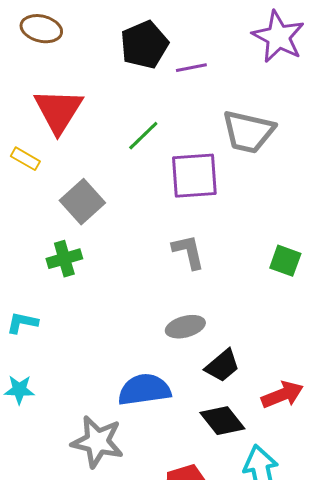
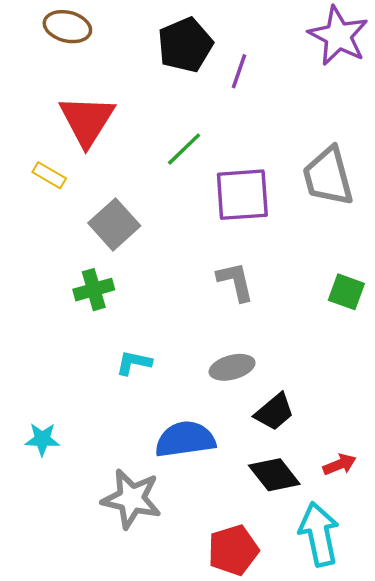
purple line: (191, 68) -> (239, 71), turned -60
gray trapezoid: (248, 132) -> (328, 176), moved, turned 62
cyan L-shape: (22, 323) -> (134, 363), moved
red arrow: (282, 395) -> (339, 464), moved, size x0.7

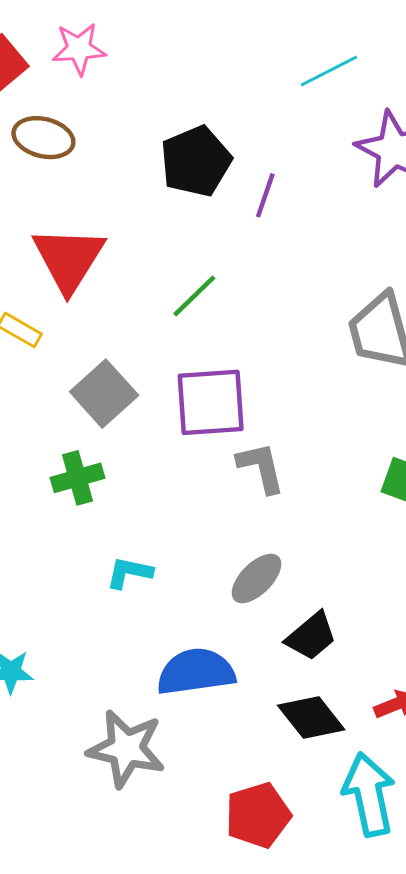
purple square: (242, 195) -> (211, 402), moved
gray ellipse: (232, 367) -> (256, 578), turned -30

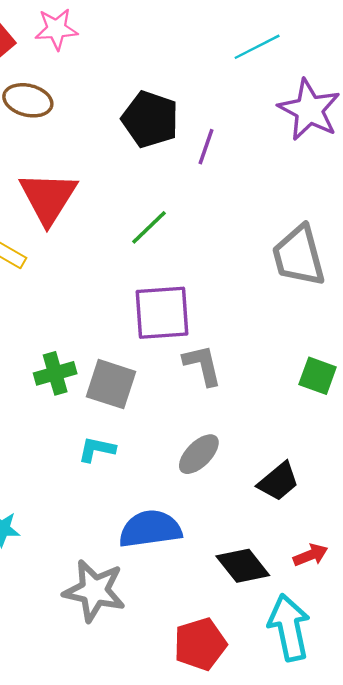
black pentagon: (196, 161) -> (150, 119), turned -30
gray square: (104, 394) -> (111, 384), moved, turned -30
black trapezoid: (311, 636) -> (278, 481), moved

